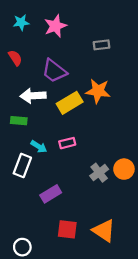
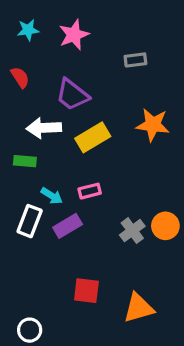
orange star: (98, 91) -> (153, 125), moved
purple rectangle: (51, 194) -> (68, 226), moved
red square: (67, 229) -> (86, 291), moved
orange triangle: (104, 231) -> (139, 308), turned -50

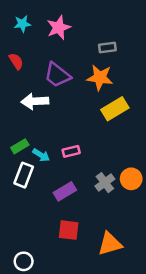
orange star: (153, 125) -> (100, 78), moved
yellow rectangle: (93, 137) -> (115, 109), moved
green rectangle: (25, 161) -> (20, 146), moved, turned -36
purple rectangle: (68, 226) -> (65, 191), moved

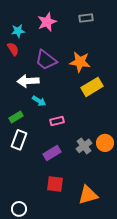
cyan star: (22, 24) -> (18, 31), moved
gray rectangle: (107, 48) -> (86, 18), moved
cyan arrow: (41, 155) -> (39, 101), moved

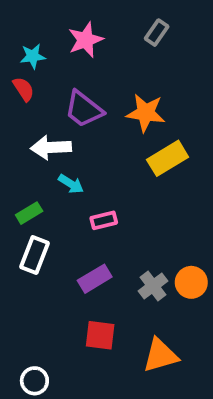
gray rectangle: (86, 18) -> (157, 33), turned -48
orange circle: (105, 143) -> (191, 282), moved
gray cross: (84, 146) -> (153, 286), moved

